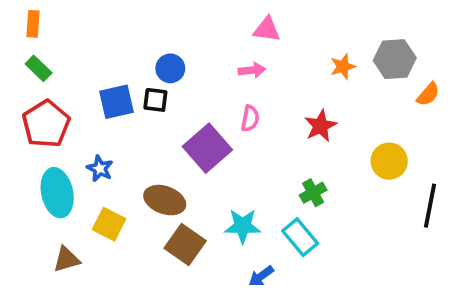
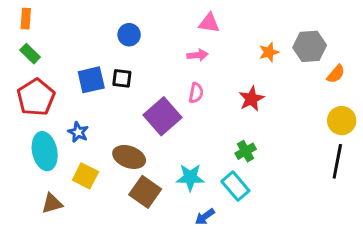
blue circle: (170, 68) -> (129, 35), moved
yellow circle: (389, 161) -> (342, 121), moved

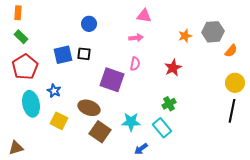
purple square: (163, 116) -> (112, 80), turned -30
brown triangle: (52, 204) -> (16, 148), moved

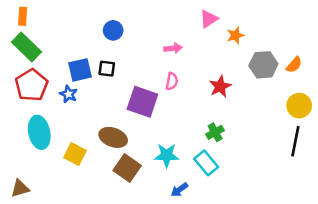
pink triangle: (144, 16) -> (209, 19), moved, turned -42
gray hexagon: (213, 32) -> (263, 65), moved
orange star: (185, 36) -> (235, 35), moved
green rectangle: (21, 37) -> (26, 47), size x1.6
blue star: (54, 91) -> (69, 94), moved

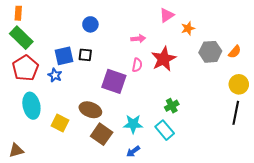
red star: (220, 86) -> (164, 59), moved, size x1.4
blue arrow: (179, 190) -> (133, 151), moved

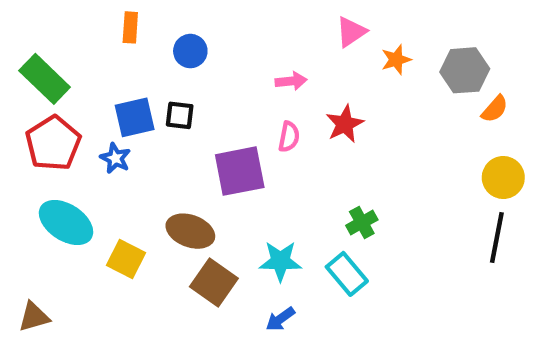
orange rectangle: (18, 13) -> (130, 27), moved
gray hexagon: (210, 52) -> (465, 70), moved
red star: (164, 59) -> (345, 124), size x0.7
purple square: (114, 81) -> (240, 171), turned -30
cyan ellipse: (31, 106) -> (66, 223), turned -45

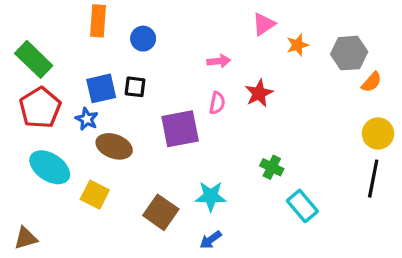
orange rectangle: (130, 27) -> (98, 21), size x1.4
green cross: (362, 223) -> (272, 167), turned -35
brown ellipse: (190, 231) -> (114, 146), moved
cyan rectangle: (347, 274) -> (302, 206), moved

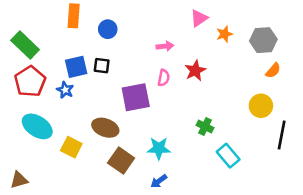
orange semicircle: (372, 82) -> (273, 71), moved
yellow circle: (378, 134) -> (261, 106), moved
brown ellipse: (114, 146) -> (105, 128), moved

